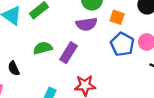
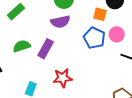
orange square: (117, 17) -> (100, 14), moved

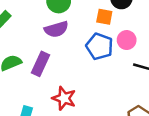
red star: (63, 78) -> (64, 98), turned 30

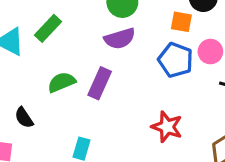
red star: (64, 98) -> (167, 127), moved

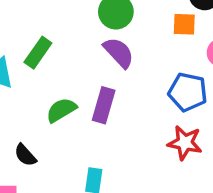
purple semicircle: (120, 39) -> (119, 53), turned -108
blue pentagon: (176, 60) -> (188, 92), moved

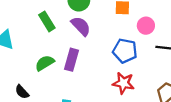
green rectangle: (38, 53) -> (47, 21), moved, turned -66

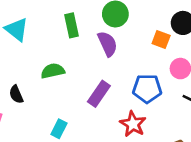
blue pentagon: (125, 51) -> (147, 89), turned -30
purple rectangle: (72, 60) -> (99, 94), moved

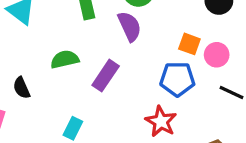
orange square: (161, 40) -> (189, 44), moved
purple rectangle: (99, 94) -> (106, 76), moved

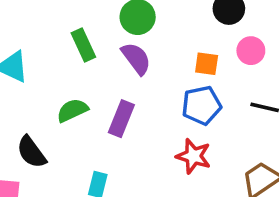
pink circle: (217, 55) -> (251, 51), moved
black semicircle: (22, 88) -> (31, 152), size x1.4

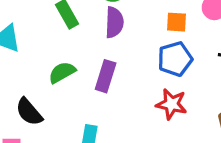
purple semicircle: (136, 58) -> (114, 22), turned 44

